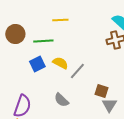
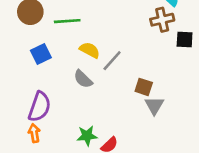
blue square: (37, 64) -> (41, 54), moved
gray semicircle: (61, 100) -> (83, 79), moved

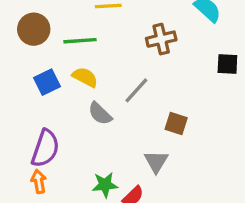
brown cross: (162, 20) -> (161, 39), moved
yellow semicircle: (90, 50) -> (85, 77), moved
gray triangle: (154, 105) -> (156, 162), moved

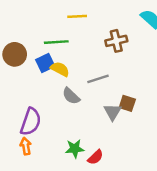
brown circle: (34, 29) -> (15, 54), moved
blue square: (47, 82) -> (45, 63), moved
gray line: (136, 90) -> (98, 79), turned 30
gray triangle: (156, 162) -> (113, 112), moved

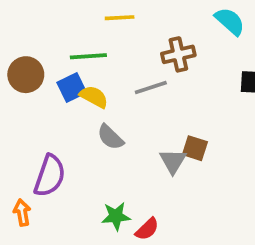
gray line: (98, 79) -> (151, 88), moved
orange arrow: (26, 146) -> (22, 212), moved

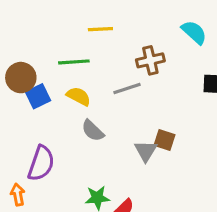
blue square: (72, 88) -> (38, 96), moved

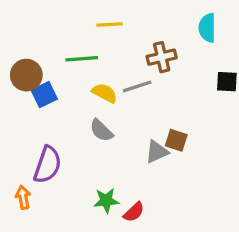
cyan semicircle: (194, 32) -> (207, 28), turned -132
yellow semicircle: (79, 96) -> (105, 93), moved
gray triangle: (146, 151) -> (157, 152), turned 35

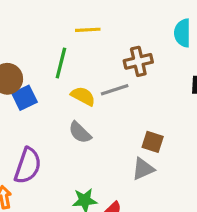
green line: (82, 59) -> (61, 63), turned -72
gray triangle: (157, 152) -> (143, 169), moved

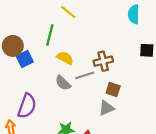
yellow line: (88, 30) -> (68, 12), turned 42
brown cross: (138, 61) -> (103, 61), moved
gray line: (115, 90) -> (85, 75), moved

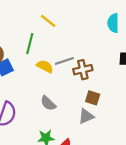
gray line: (85, 75) -> (64, 61), moved
gray semicircle: (63, 83) -> (48, 103), moved

